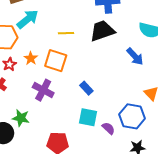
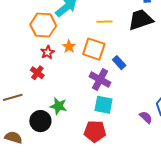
blue rectangle: (86, 88) -> (119, 63), moved
purple cross: (43, 90) -> (100, 79), moved
cyan square: (88, 117) -> (104, 105), moved

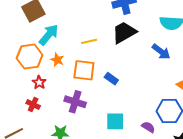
orange star: (69, 47) -> (57, 60), moved
purple cross: (100, 79) -> (75, 102), moved
cyan square: (104, 105) -> (115, 121), moved

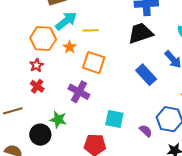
yellow line: (89, 41) -> (91, 30), moved
blue rectangle: (111, 79) -> (146, 75), moved, size x1.5
red star: (39, 82) -> (36, 65), moved

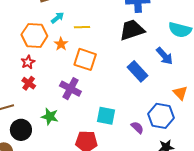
cyan arrow: (66, 21) -> (57, 18), size x0.6
black circle: (40, 135) -> (21, 130), moved

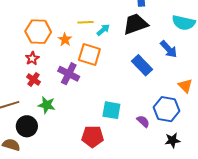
cyan arrow: (57, 18) -> (103, 30), moved
purple cross: (70, 89) -> (69, 74), moved
green star: (50, 116) -> (47, 105), moved

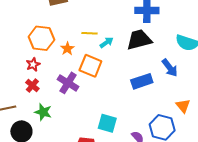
blue rectangle: (142, 65) -> (142, 81), turned -70

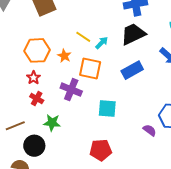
yellow line: (89, 33) -> (83, 37), turned 42
blue rectangle: (142, 81) -> (132, 70), moved
cyan square: (107, 123) -> (107, 109), moved

